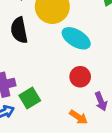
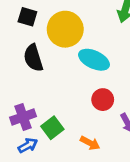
orange arrow: (78, 117) -> (90, 143), moved

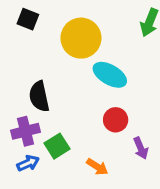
black square: (27, 17) -> (28, 19), moved
black semicircle: (33, 58) -> (39, 96), moved

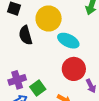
black semicircle: (39, 96) -> (26, 35), moved
red circle: (116, 120) -> (74, 69), size x1.5

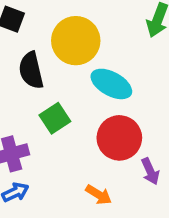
green square: (38, 88) -> (55, 118), moved

